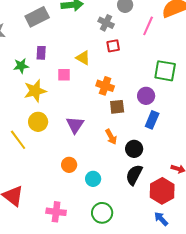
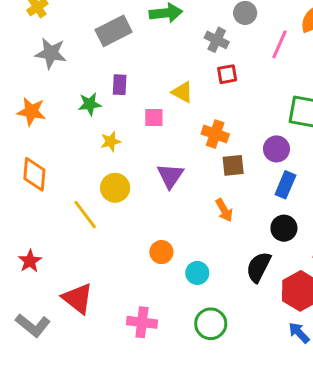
yellow star: (35, 91) -> (111, 141), size x0.6
purple triangle: (75, 125) -> (170, 176), moved
black circle: (134, 149) -> (284, 228), moved

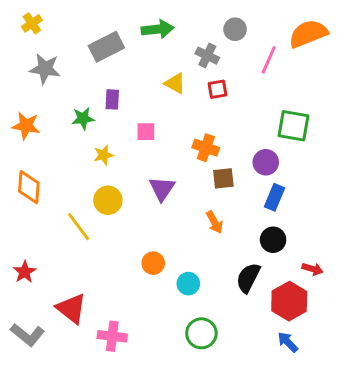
yellow triangle: (182, 92) -> (175, 83), moved
pink cross: (142, 322) -> (112, 336), moved

